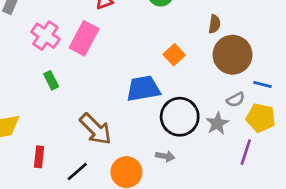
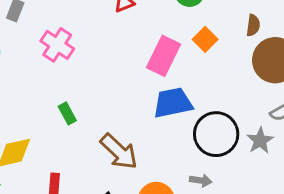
pink rectangle: (84, 38) -> (163, 56), moved
orange square: (174, 55) -> (205, 39), moved
green rectangle: (51, 80) -> (67, 113), moved

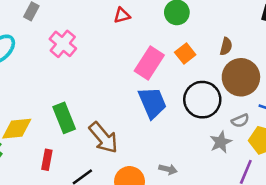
blue trapezoid: (173, 103) -> (152, 103), turned 72
green rectangle: (67, 113) -> (64, 118), moved, size x1.6
black circle: (216, 134) -> (202, 100), moved

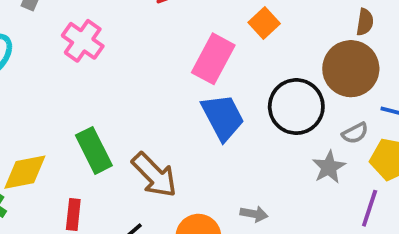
brown semicircle: (226, 46) -> (365, 22), moved
orange square: (185, 53) -> (264, 23), moved

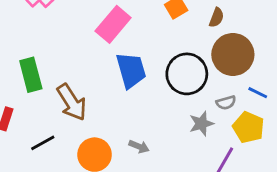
brown semicircle: (365, 22) -> (217, 18), moved
pink rectangle: (213, 59) -> (113, 24), moved

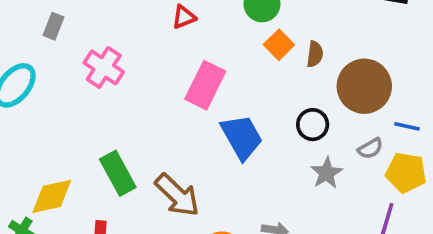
brown semicircle: (217, 18) -> (315, 54), moved
black circle: (187, 74) -> (313, 125), size x0.6
gray star: (201, 124) -> (327, 173), moved

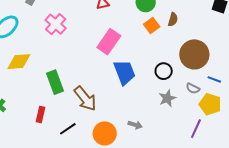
brown semicircle: (315, 54) -> (173, 19), moved
gray semicircle: (370, 148) -> (193, 88), turned 48
yellow diamond: (52, 196) -> (19, 62), moved

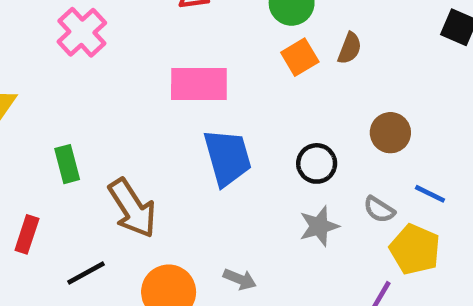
pink rectangle: (109, 42) -> (199, 84), turned 50
brown circle: (194, 54) -> (390, 133), size x0.6
green rectangle: (55, 82) -> (67, 164), size x0.7

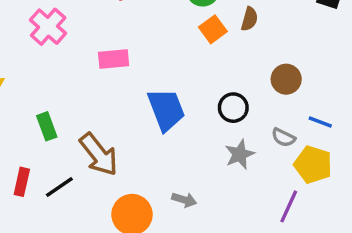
pink rectangle: (199, 84) -> (114, 59), moved, size x0.7
black line: (86, 273) -> (59, 187), moved

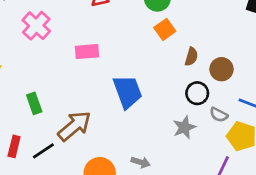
brown semicircle: (249, 19) -> (191, 57), moved
black circle: (233, 108) -> (197, 93), moved
brown arrow: (99, 155) -> (74, 126), turned -93

